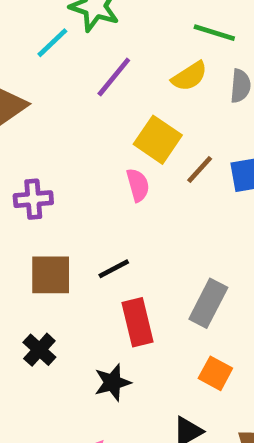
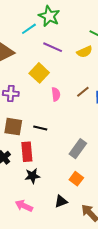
purple line: (114, 77) -> (53, 47), turned 66
yellow square: (158, 140) -> (39, 73), moved
black line: (114, 269) -> (40, 128), turned 32
red rectangle: (138, 322) -> (27, 152), moved

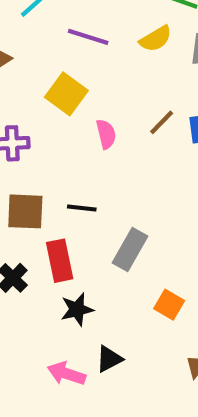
gray rectangle: (78, 149) -> (130, 250), moved
black triangle: (61, 201) -> (109, 359), moved

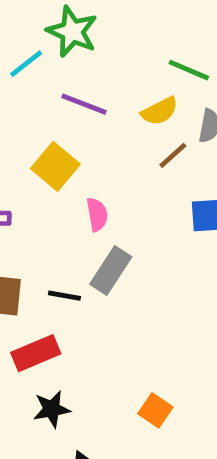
brown line: (162, 122) -> (173, 155), moved
gray rectangle: (130, 250) -> (111, 271), moved
red rectangle: (60, 261) -> (36, 353), turned 75

